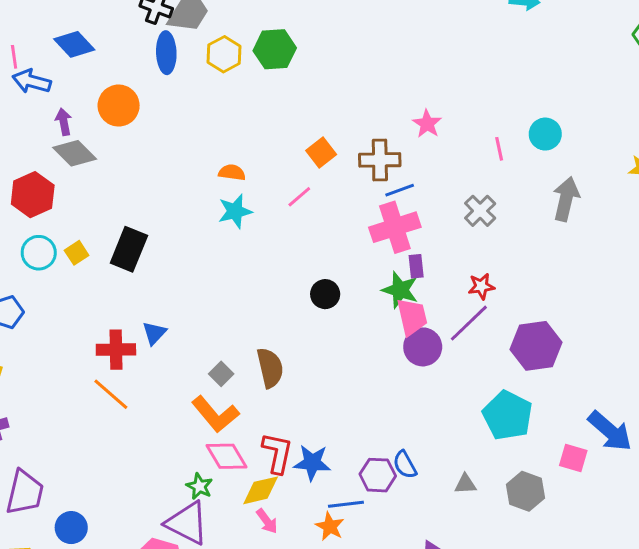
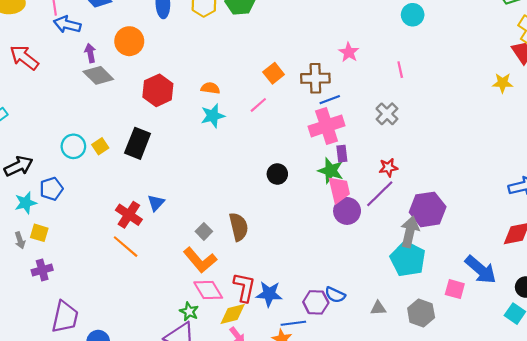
cyan circle: (545, 134) -> (413, 15), moved
red hexagon: (33, 195) -> (158, 90), moved
gray arrow: (566, 199) -> (410, 232), moved
red cross: (116, 350) -> (129, 215), turned 35
blue semicircle: (405, 465) -> (335, 295), turned -36

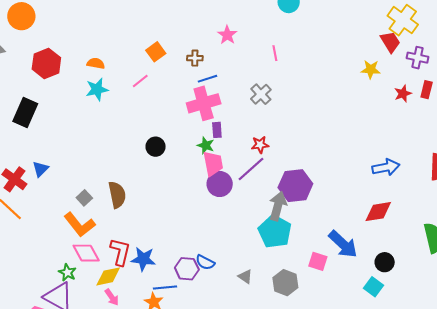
brown cross: (315, 78) -> (195, 58), size x0.6
green star: (331, 171) -> (206, 145), size x0.7
gray triangle: (378, 308) -> (245, 277), turned 35

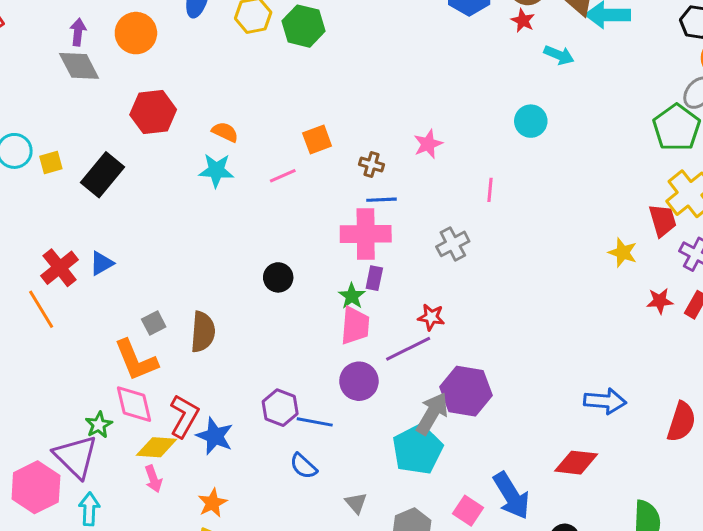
purple circle: (220, 184) -> (359, 381), moved
purple hexagon: (187, 269) -> (280, 408), moved
blue line: (165, 288) -> (315, 422), moved

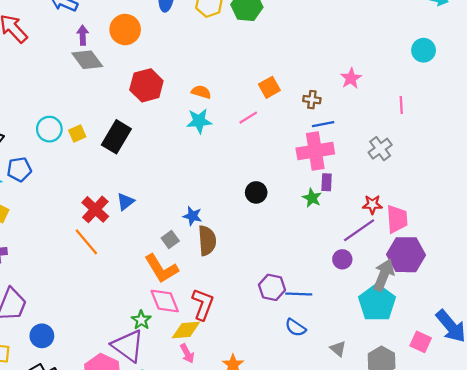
pink trapezoid: (355, 326) -> (397, 219), moved
purple circle: (359, 381) -> (342, 259), moved, size x0.7
blue star: (215, 436) -> (193, 216), moved, size x0.7

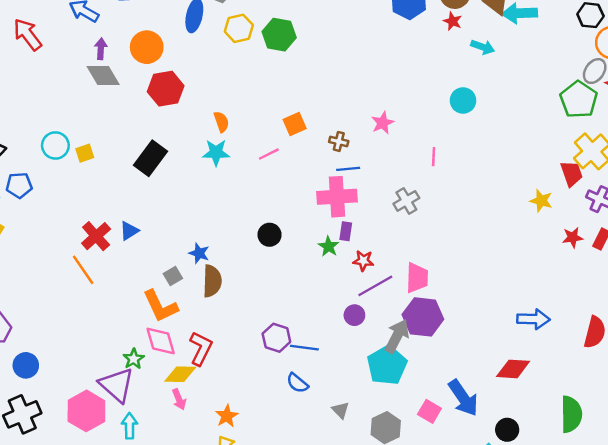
red hexagon: (146, 85) -> (166, 89), moved
orange semicircle: (201, 92) -> (221, 122), turned 48
black rectangle: (116, 137) -> (150, 158), moved
red star: (372, 205) -> (363, 261), moved

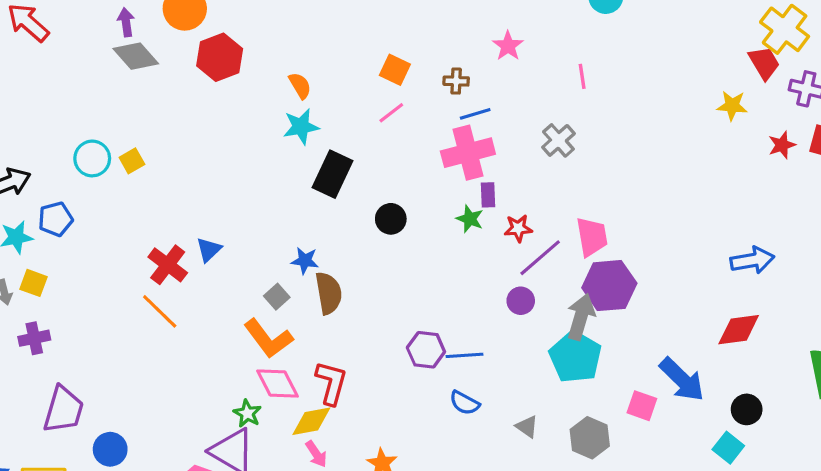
orange square: (295, 124) -> (395, 70), turned -30
pink line: (269, 154) -> (391, 113), moved
black rectangle: (150, 158) -> (333, 174), moved

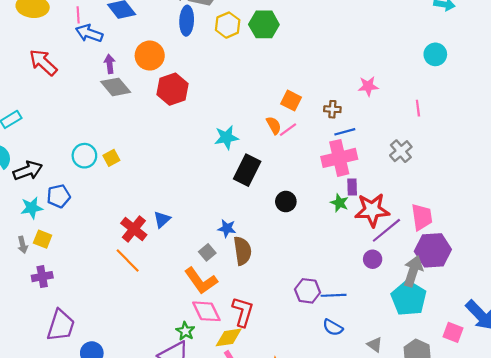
pink star: (508, 46) -> (368, 86), turned 30
orange semicircle: (300, 86) -> (274, 125), moved
red star: (518, 228) -> (372, 210), size x1.8

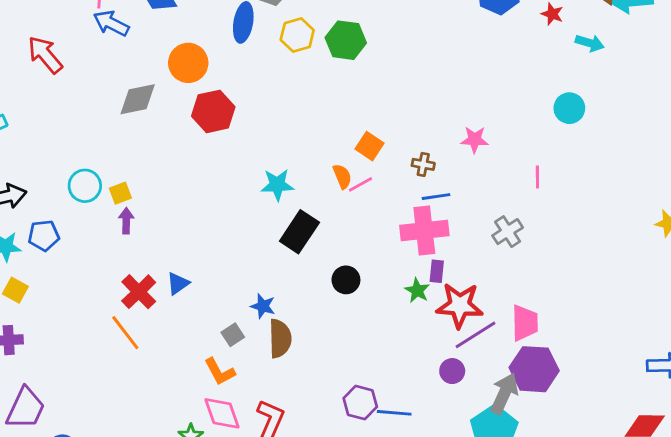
purple arrow: (110, 64) -> (126, 221), moved
gray diamond: (116, 87) -> (138, 99), turned -68
orange L-shape: (201, 281) -> (220, 372), size x0.7

